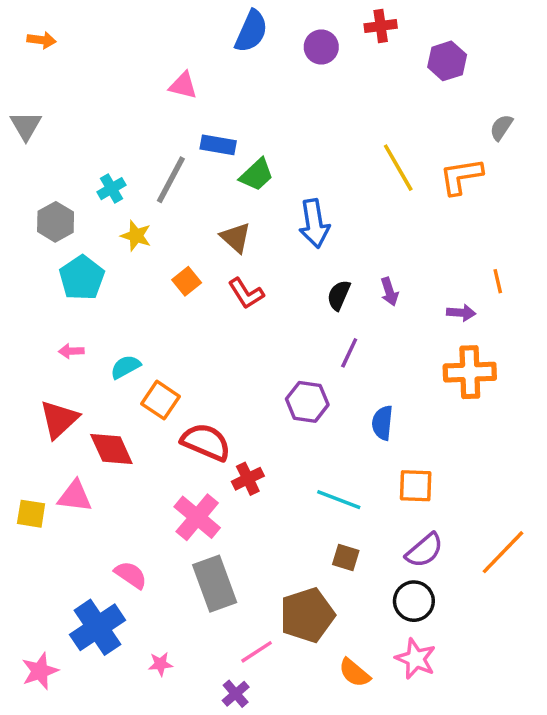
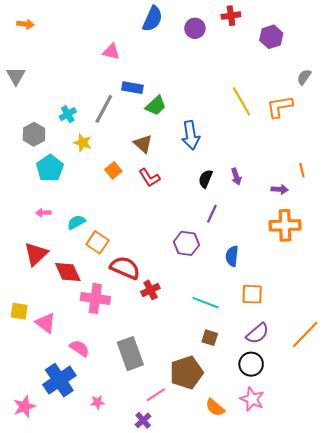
pink triangle: (75, 496) -> (46, 323), moved, turned 30
pink cross: (197, 517) -> (95, 298), moved, turned -32

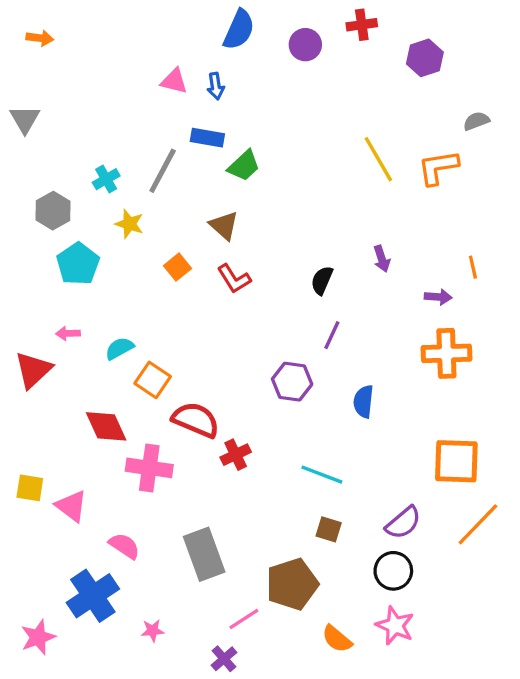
gray semicircle: (304, 77) -> (476, 121), turned 35
blue arrow: (191, 135) -> (216, 86), moved, size x0.6
purple arrow: (236, 177) -> (382, 259), moved
red triangle: (36, 254) -> (33, 370), moved
orange square: (252, 294) -> (456, 461), moved, size x1.4

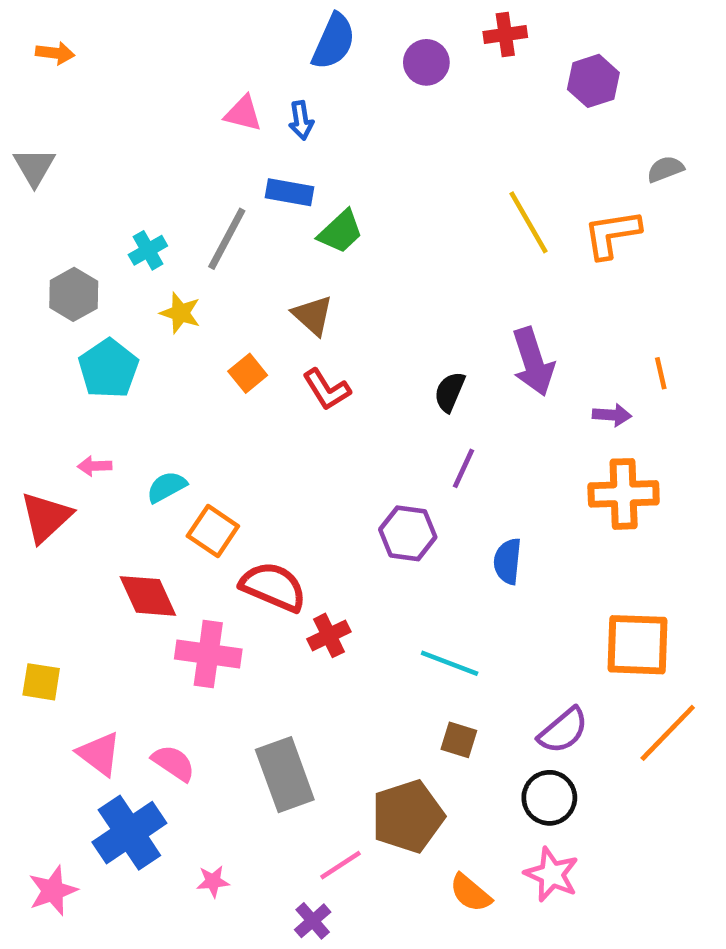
purple arrow: (382, 259) -> (533, 362), size x1.8
pink triangle: (71, 506) -> (99, 754), moved

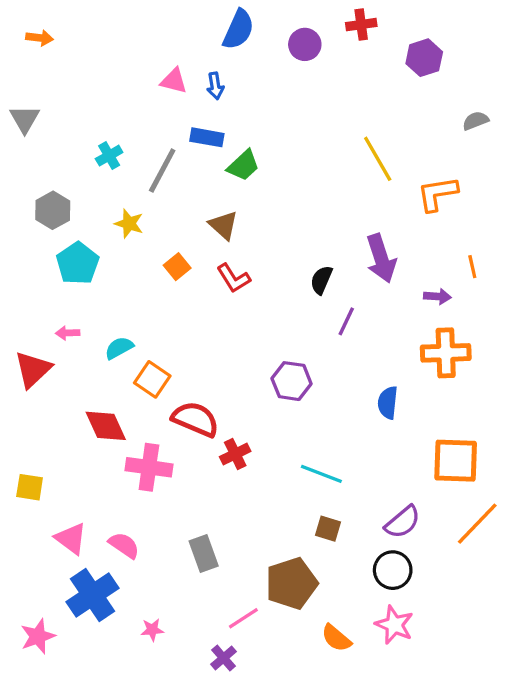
orange L-shape: (612, 234) -> (437, 194), moved
cyan cross: (148, 250) -> (109, 156), moved
purple line: (463, 468) -> (346, 321), moved
blue semicircle: (508, 561) -> (388, 403), moved
gray rectangle: (285, 775) -> (204, 554), size x0.7

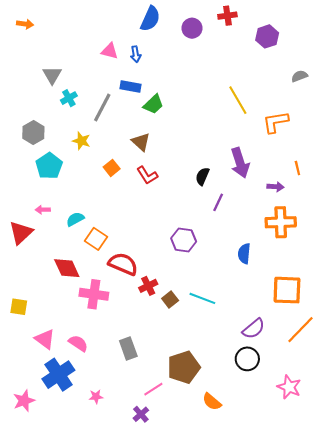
gray triangle: (25, 119) -> (52, 75), moved
brown square: (328, 529) -> (170, 299), moved, turned 35
pink star: (394, 625) -> (289, 387), moved

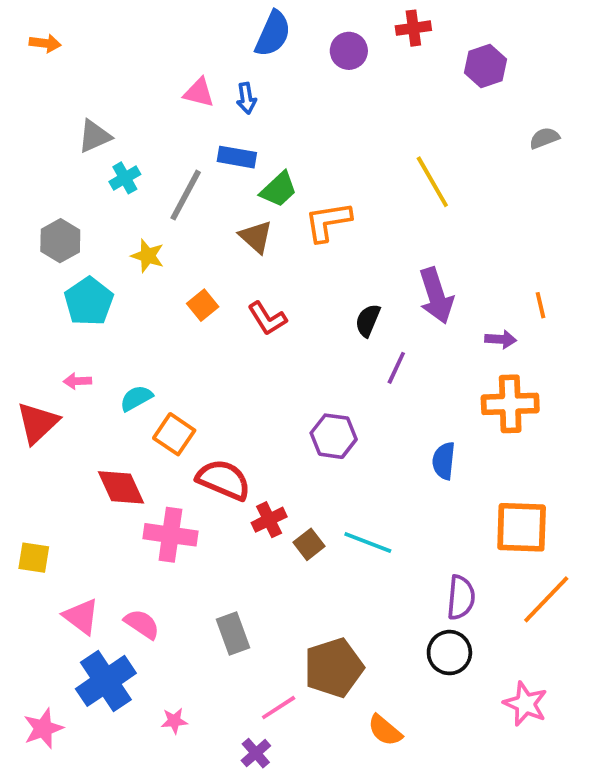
gray triangle: (52, 75) -> (94, 136), turned 36
orange L-shape: (275, 122) -> (328, 222), moved
brown triangle: (141, 142) -> (256, 237), moved
purple semicircle: (254, 329) -> (461, 597), turned -45

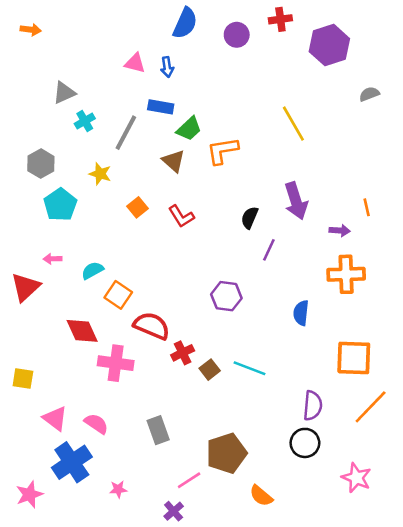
purple hexagon: (486, 66) -> (329, 45), size x1.4

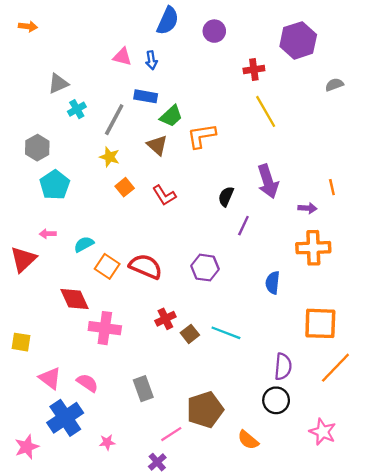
red cross: (280, 19) -> (254, 70), moved
yellow star: (100, 174) -> (109, 157), moved
red semicircle: (152, 326) -> (146, 266), moved
orange semicircle: (261, 496) -> (248, 440), moved

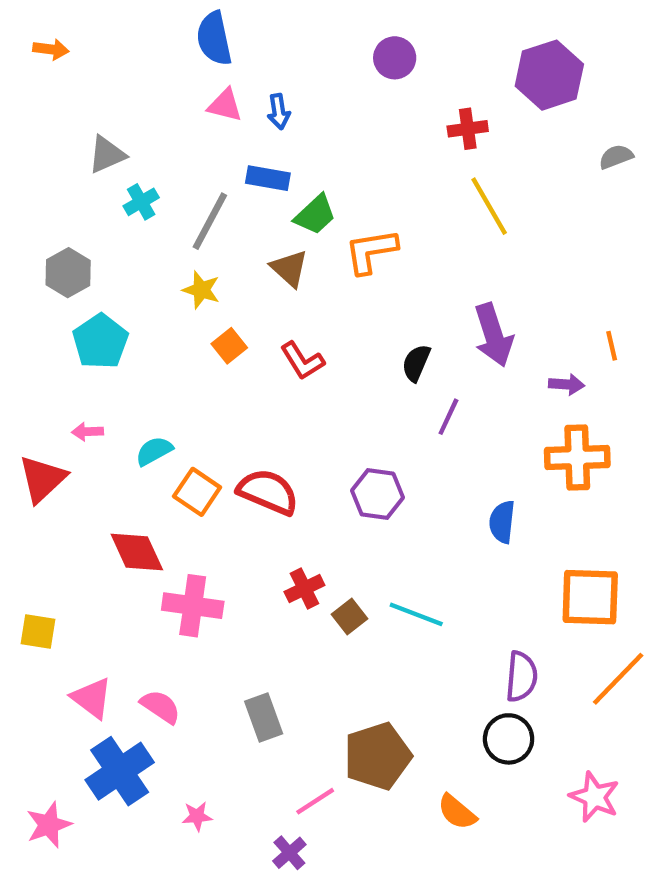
blue semicircle: (168, 21) -> (214, 39), moved, turned 144

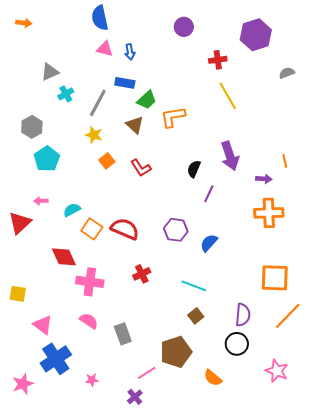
blue semicircle: (502, 522) -> (209, 243), moved, turned 36
brown square: (350, 616) -> (196, 316), moved
pink semicircle: (160, 707) -> (89, 321), moved

